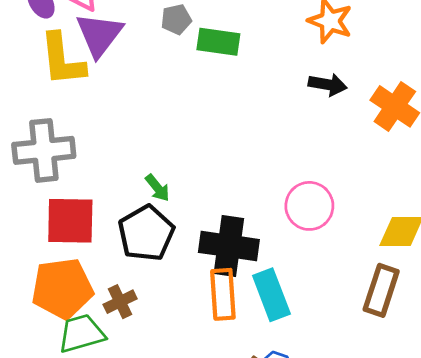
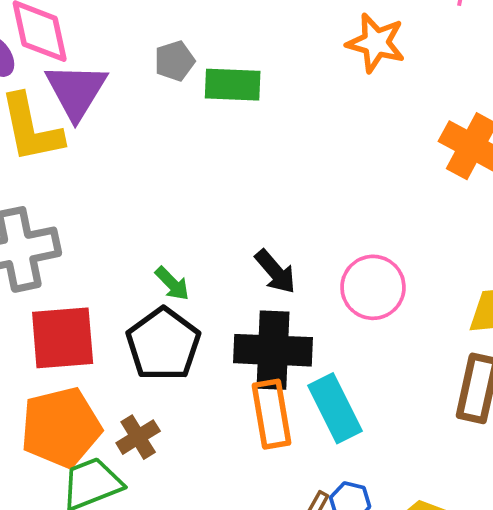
black arrow: (328, 85) -> (275, 272), moved, turned 45

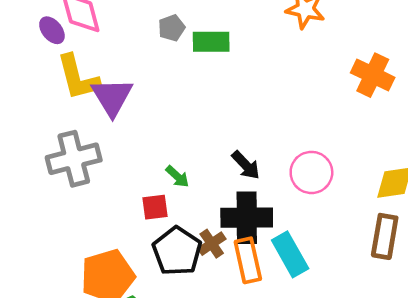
purple triangle: (76, 91) -> (112, 97), moved
red square: (63, 338) -> (155, 207), moved, size x0.6
black pentagon: (163, 344) -> (177, 251), moved
brown cross: (138, 437) -> (212, 244), moved

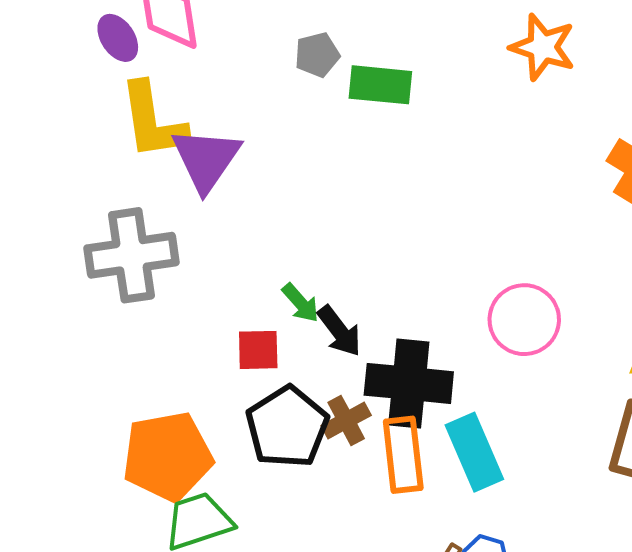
black arrow: (246, 165) -> (339, 331), moved

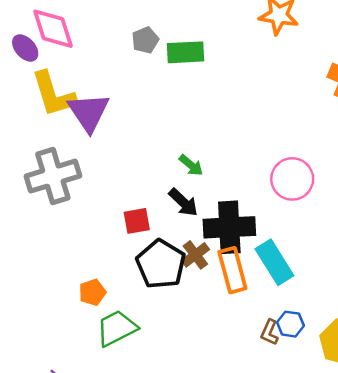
green arrow: (301, 303) -> (191, 165), moved
orange pentagon: (167, 456) -> (92, 292), size x0.5

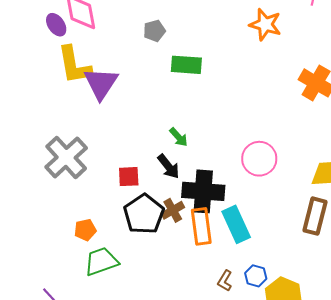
green rectangle: (186, 52) -> (186, 65), moved
gray cross: (53, 176) -> (66, 157), moved, turned -33
blue hexagon: (290, 324) -> (256, 276), moved

